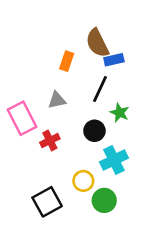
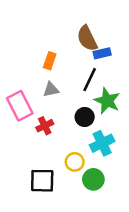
orange rectangle: (67, 61) -> (50, 61), moved
green star: (120, 113) -> (107, 101), size x1.5
black square: (47, 202) -> (42, 181), turned 30

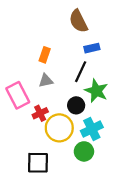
brown semicircle: (87, 38) -> (78, 21), moved
yellow circle: (75, 162) -> (59, 128), moved, size x1.6
green circle: (93, 179) -> (84, 151), moved

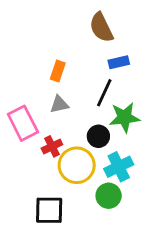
green star: (96, 91) -> (124, 117), turned -30

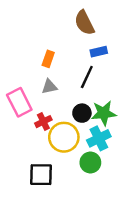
green star: (124, 117) -> (104, 113), moved

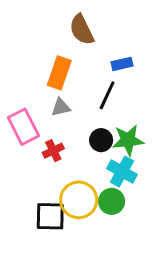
brown semicircle: (84, 23) -> (82, 30), moved
orange rectangle: (48, 59) -> (59, 73), size x1.5
yellow circle: (64, 137) -> (79, 200), moved
cyan cross: (99, 138) -> (122, 172), turned -35

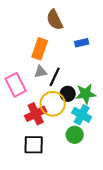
black line: (107, 95) -> (55, 77), moved
red cross: (53, 151) -> (36, 114), moved, size x1.5
yellow circle: (79, 200) -> (53, 104), moved

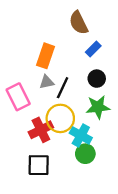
brown semicircle: (55, 20) -> (79, 23), moved
blue rectangle: (82, 43) -> (93, 49), turned -32
black circle: (68, 94) -> (97, 79), moved
cyan cross: (82, 115) -> (81, 135), moved

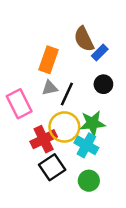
brown semicircle: (79, 23) -> (84, 39), moved
green star: (98, 107) -> (92, 123), moved
green circle: (85, 154) -> (89, 181), moved
black square: (39, 165) -> (52, 167), moved, turned -35

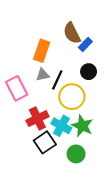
green star: (92, 123) -> (82, 126), moved, turned 30
yellow circle: (64, 127) -> (72, 97), moved
cyan cross: (86, 145) -> (61, 126), moved

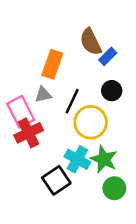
gray triangle: (43, 75) -> (43, 95), moved
red cross: (37, 119) -> (29, 133), moved
green circle: (76, 154) -> (114, 188), moved

